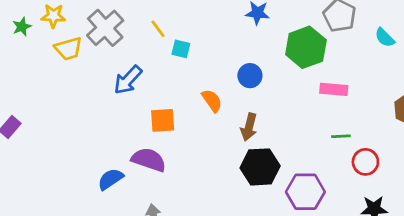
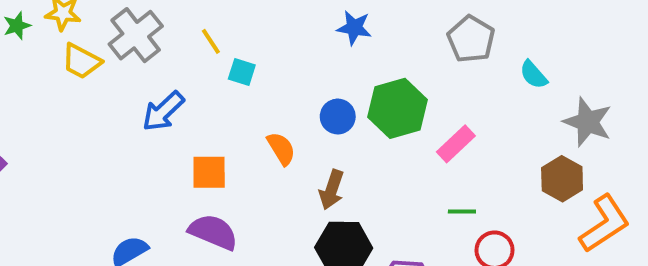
green hexagon: (306, 47) -> (397, 108), moved
yellow trapezoid: (68, 49) -> (81, 61), turned 40
pink rectangle: (334, 89) -> (456, 144), turned -52
purple semicircle: (149, 160) -> (213, 232), moved

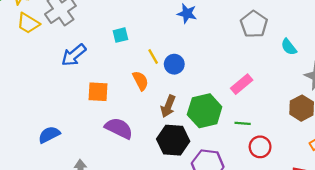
yellow line: (211, 41) -> (153, 56), moved
cyan square: (242, 72) -> (120, 35), turned -35
green hexagon: (397, 108) -> (205, 111), moved
purple semicircle: (213, 232) -> (119, 128), moved

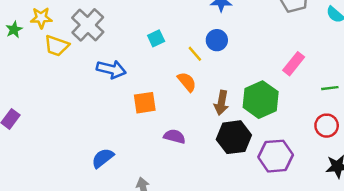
blue arrow: (74, 55) -> (111, 69), turned -115
blue circle: (174, 64) -> (217, 40), moved
green line: (243, 123) -> (330, 88), moved
purple semicircle: (119, 128) -> (174, 136), size x0.7

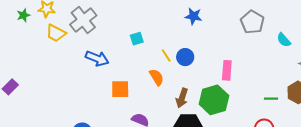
blue circle: (217, 40) -> (185, 57), moved
pink rectangle: (294, 64) -> (227, 70), moved, turned -42

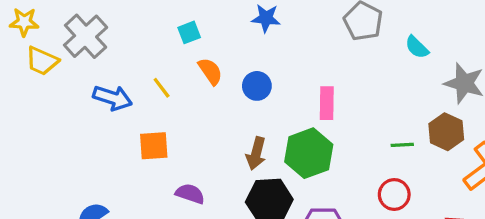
cyan square: (137, 39) -> (189, 32), moved
yellow line: (166, 55) -> (162, 88), moved
orange semicircle: (157, 77) -> (210, 71), moved

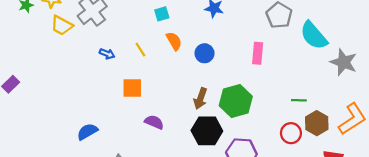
cyan semicircle: (417, 47) -> (314, 36), size x1.8
blue arrow: (112, 98) -> (107, 54), size x0.6
pink rectangle: (327, 103) -> (258, 53), moved
brown hexagon: (446, 132) -> (317, 123), moved

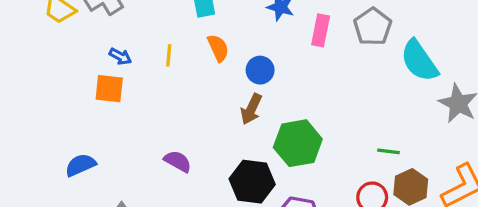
yellow line: (140, 50) -> (169, 55), turned 32
pink rectangle: (258, 53) -> (321, 30), moved
orange square: (132, 88) -> (109, 89), moved
brown arrow: (200, 99) -> (251, 109), moved

